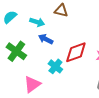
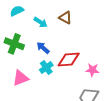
blue arrow: (46, 39) -> (43, 48), moved
green cross: (16, 51) -> (14, 44), turned -30

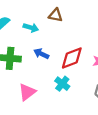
cyan cross: (46, 67) -> (62, 84), moved

